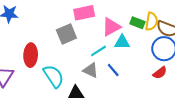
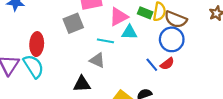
cyan line: (98, 51) -> (105, 41), turned 42
blue line: (113, 70) -> (152, 65), moved
cyan semicircle: (54, 76) -> (34, 66), moved

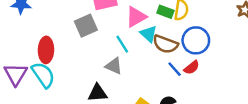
brown semicircle: (176, 19) -> (165, 44), moved
cyan triangle: (129, 32) -> (149, 34), turned 42
cyan line: (105, 41) -> (122, 44), turned 49

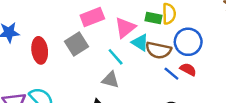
red ellipse: (46, 50) -> (40, 50), moved
red semicircle: (192, 67) -> (188, 69), turned -105

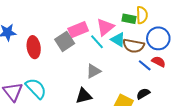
pink rectangle: (92, 17) -> (78, 30), moved
cyan line: (116, 57) -> (97, 42), moved
gray triangle: (111, 80) -> (93, 71), turned -42

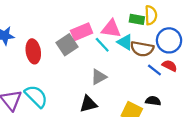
pink triangle: (105, 27) -> (111, 29), turned 48
black semicircle: (143, 94) -> (153, 101), turned 40

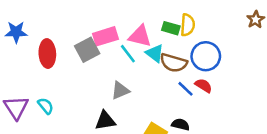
cyan semicircle: (36, 96) -> (46, 106), size x0.6

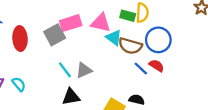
cyan line: (128, 54) -> (65, 70), moved

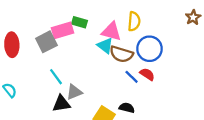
green rectangle: (128, 16) -> (80, 22), moved
pink triangle: (101, 23) -> (111, 31), moved
gray triangle: (84, 70) -> (74, 92), moved

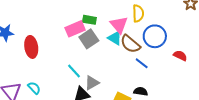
pink triangle: (111, 31) -> (119, 25), turned 42
gray square: (46, 42) -> (89, 39), moved
brown semicircle: (121, 54) -> (130, 44), turned 30
red semicircle: (147, 74) -> (180, 56), moved

